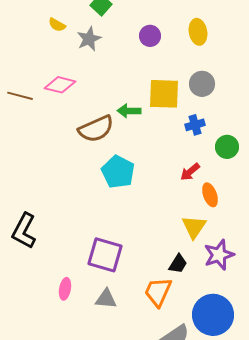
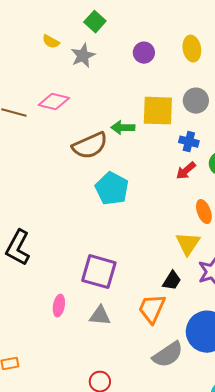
blue cross: (195, 125) -> (189, 142), turned 30
red arrow: (190, 172) -> (186, 171), moved

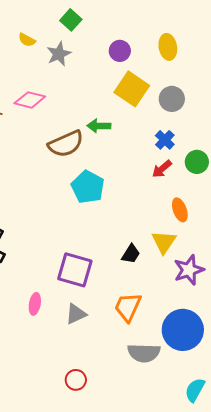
yellow square: (158, 111) -> (132, 89), moved, turned 32
blue cross: (189, 142) -> (165, 140), turned 30
black trapezoid: (172, 281) -> (131, 254), moved
gray triangle: (100, 316) -> (76, 314), turned -30
gray semicircle: (168, 355) -> (144, 353), turned 36

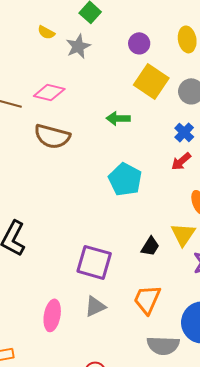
brown semicircle: (66, 144) -> (52, 136), moved, turned 39
cyan pentagon: (88, 187) -> (125, 179), moved
pink ellipse: (35, 304) -> (52, 315), moved, size x1.4

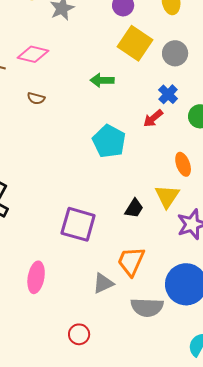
brown semicircle: (52, 136) -> (36, 98), size x0.5
red arrow: (181, 161) -> (153, 118), moved
gray triangle: (95, 306) -> (103, 283), moved

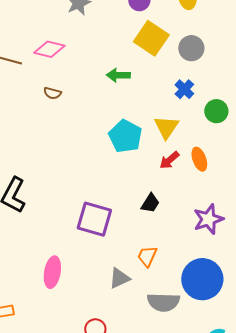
red arrow: (153, 118) -> (169, 160), moved
yellow triangle: (167, 196) -> (166, 127), moved
orange trapezoid: (131, 261) -> (147, 256), size x0.7

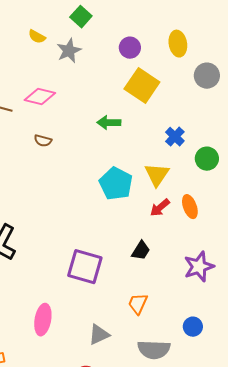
gray circle: (191, 48) -> (207, 76), moved
gray triangle: (119, 278) -> (99, 335), moved
blue circle: (202, 279) -> (193, 327), size x0.5

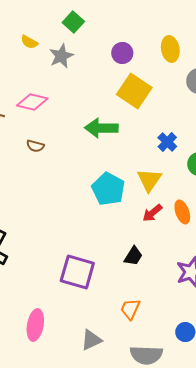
green arrow: (109, 123) -> (101, 128), size x1.4

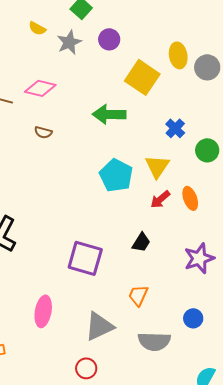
yellow ellipse: (170, 49) -> (178, 55), moved
purple circle: (122, 53) -> (109, 39), moved
gray triangle: (91, 340) -> (99, 326), size x1.4

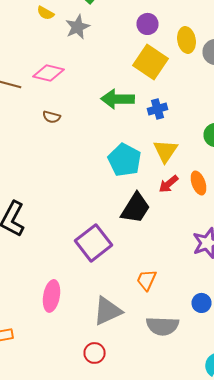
purple circle: (109, 39) -> (148, 24), moved
blue cross: (175, 128) -> (158, 109), moved, turned 30
black trapezoid: (141, 242) -> (136, 208), moved, size x1.6
purple square: (85, 258) -> (94, 243), turned 36

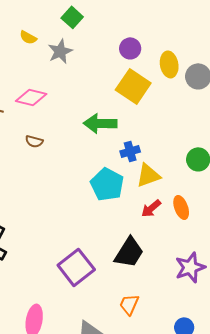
blue cross: (158, 109) -> (130, 151), moved
yellow triangle: (166, 151) -> (148, 175), turned 36
black trapezoid: (136, 208) -> (129, 252), moved

